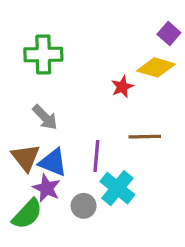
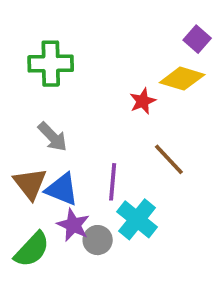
brown line: (145, 137) -> (169, 159), turned 48
purple star: (47, 188) -> (73, 225), moved

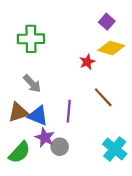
purple square: (197, 39) -> (107, 22), moved
brown triangle: (30, 184) -> (18, 112), turned 50
cyan cross: (137, 219) -> (115, 149), moved

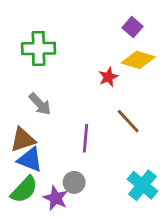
blue triangle: (38, 116) -> (30, 160), moved
purple star: (45, 137) -> (56, 198), moved

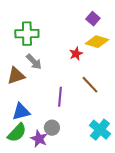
gray arrow: (40, 104) -> (34, 62), moved
brown triangle: (23, 140) -> (16, 76), moved
blue triangle: (30, 160) -> (21, 112), turned -36

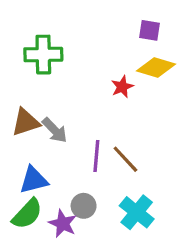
purple square: (93, 19) -> (150, 30), turned -32
gray arrow: (34, 62) -> (55, 130), moved
brown line: (90, 85) -> (125, 159), moved
cyan cross: (100, 130) -> (137, 212), moved

